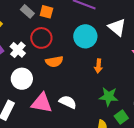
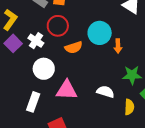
cyan circle: (85, 36) -> (100, 33), moved
white semicircle: (68, 102) -> (105, 92), moved

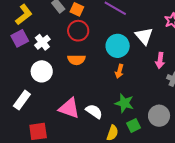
red circle: (58, 26) -> (78, 31), moved
cyan circle: (100, 33) -> (118, 46), moved
pink triangle: (67, 90) -> (69, 108), moved

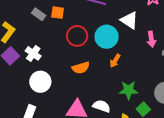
red circle: (78, 31) -> (77, 36), moved
orange semicircle: (76, 60) -> (81, 68), moved
orange arrow: (119, 71) -> (115, 61), turned 32

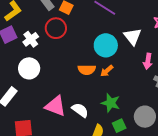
red circle: (77, 36) -> (56, 28), moved
orange semicircle: (81, 68) -> (87, 70), moved

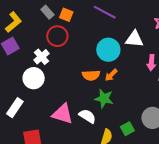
white triangle: (133, 37) -> (134, 39), turned -42
white cross: (31, 39) -> (41, 57), moved
green star: (111, 103) -> (104, 99), moved

